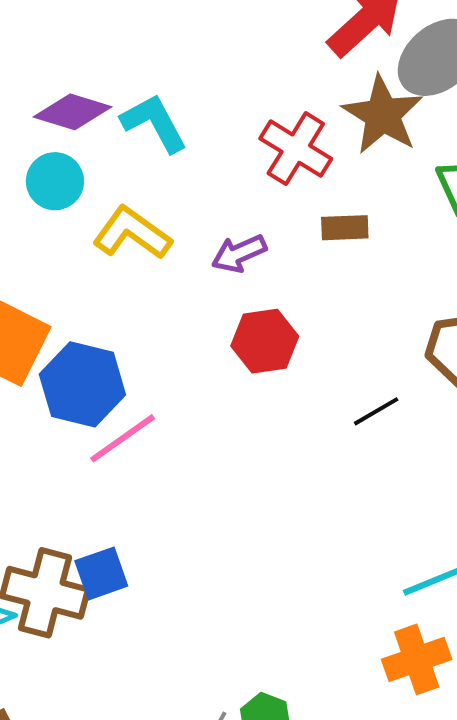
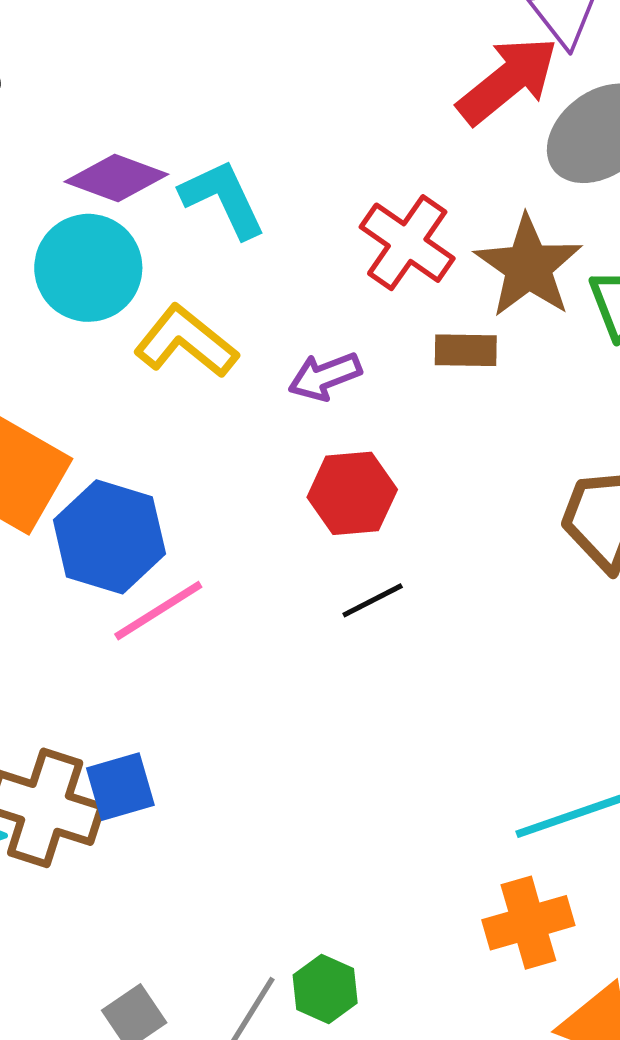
brown star: (383, 115) -> (528, 266), moved
cyan circle: (55, 181) -> (88, 268), size x1.4
black line: (376, 411) -> (373, 600), moved

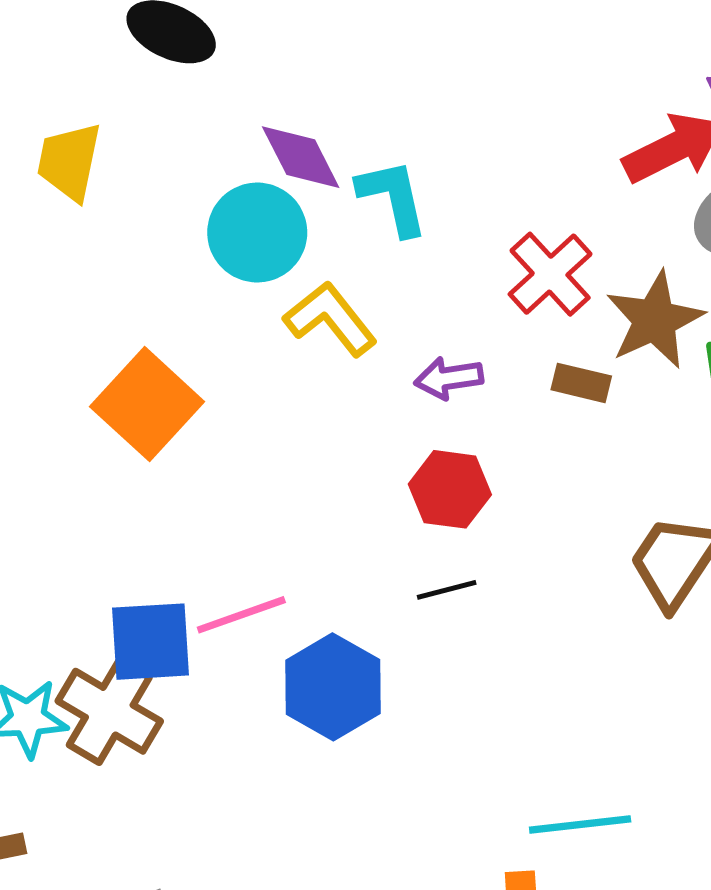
purple diamond: (116, 178) -> (301, 157), turned 30
blue hexagon: (109, 537) -> (333, 687), moved
pink line: (158, 611) -> (241, 615), moved
blue square: (120, 787) -> (151, 642), moved, size x1.4

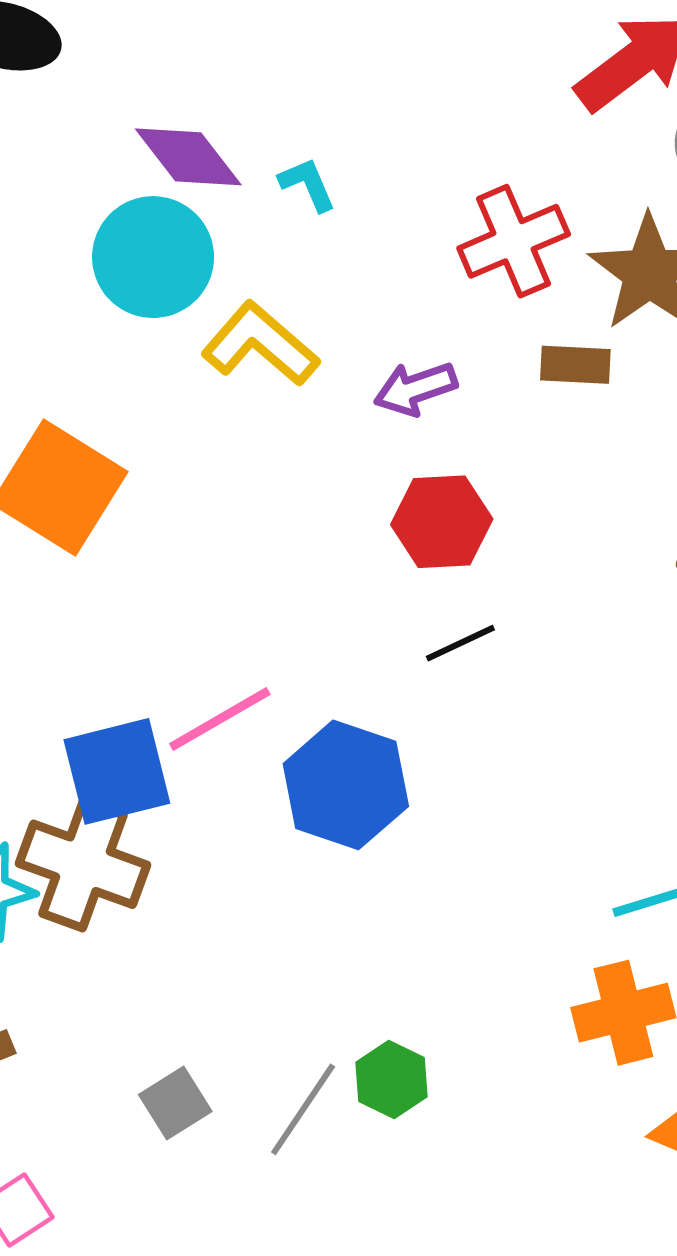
cyan L-shape: (393, 197) -> (308, 184), size x0.6
red cross: (550, 274) -> (514, 241), turned 30

